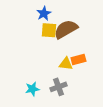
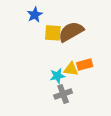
blue star: (44, 13) -> (35, 15), moved
cyan star: (32, 89) -> (57, 76), moved

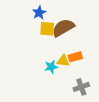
blue star: (35, 15) -> (39, 13), moved
gray cross: (63, 94) -> (81, 87), moved

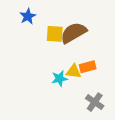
blue star: (39, 13) -> (28, 16), moved
gray cross: (81, 87) -> (95, 102), turned -35

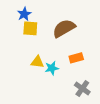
yellow square: (55, 34) -> (30, 28), moved
yellow triangle: (74, 72) -> (37, 62), moved

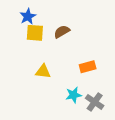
brown semicircle: (64, 28) -> (62, 32), moved, size x0.6
cyan star: (52, 68) -> (74, 95), moved

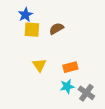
orange rectangle: (88, 67) -> (70, 67), moved
yellow triangle: (43, 71) -> (39, 65), turned 48

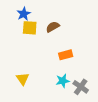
yellow triangle: (39, 65) -> (23, 79), moved
orange rectangle: (70, 67) -> (66, 55), moved

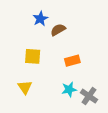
blue star: (24, 14) -> (40, 19), moved
yellow square: (30, 28) -> (33, 56), moved

